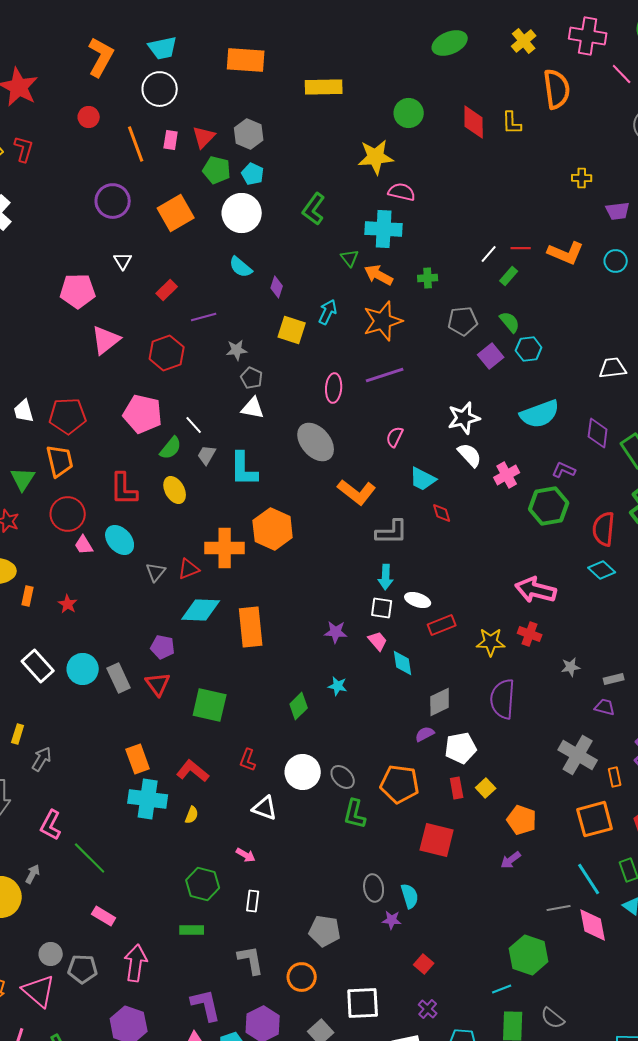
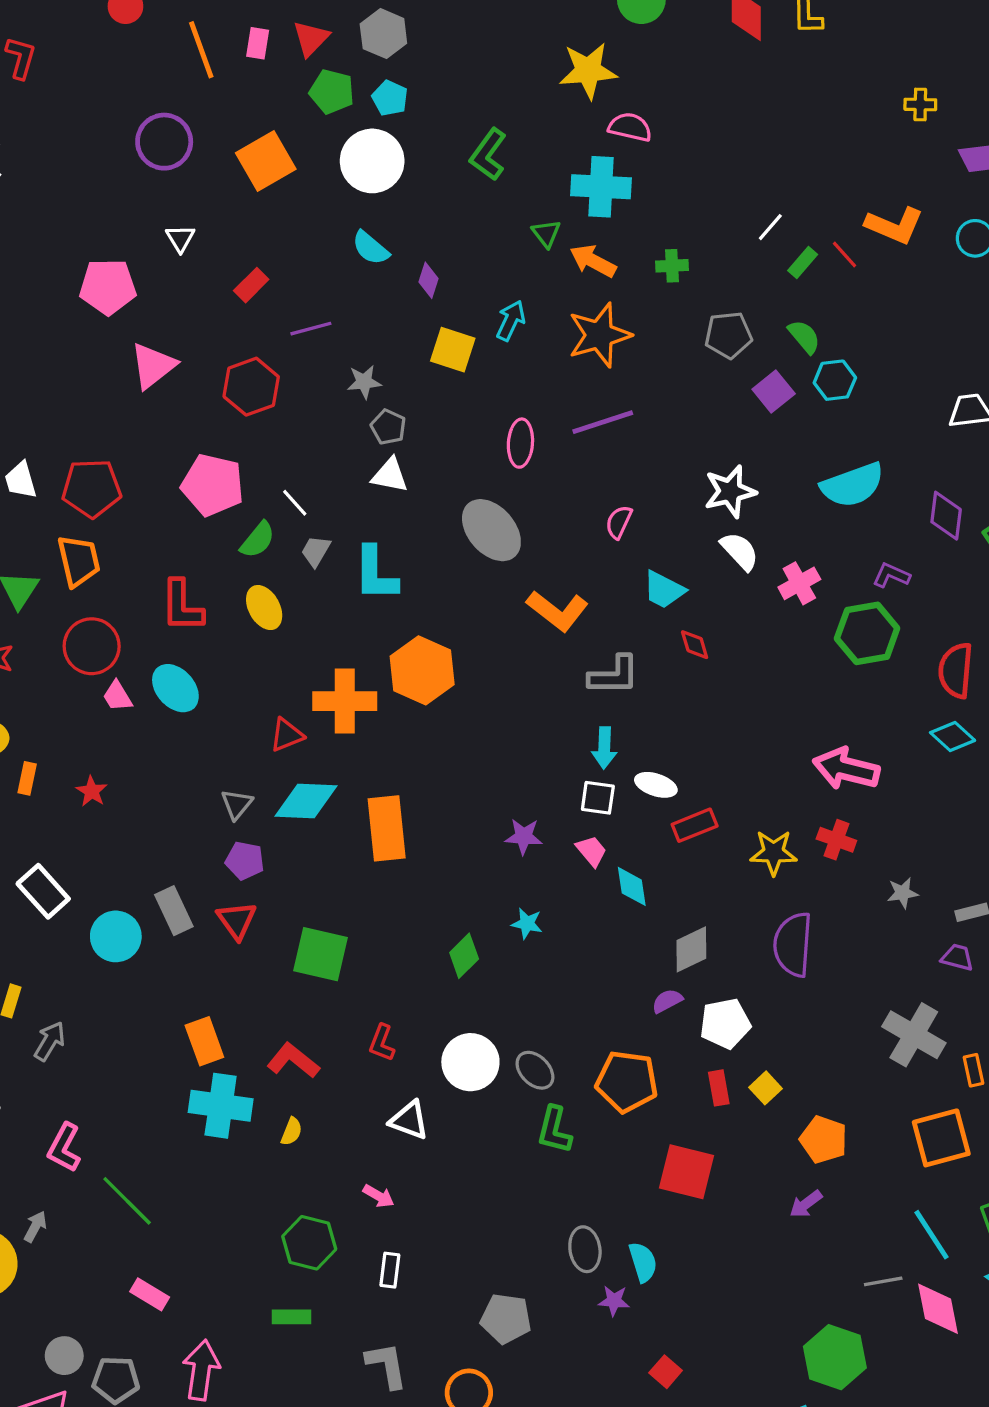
red line: (521, 248) -> (845, 254), moved, turned 48
gray triangle: (156, 572) -> (237, 804), moved
cyan circle: (83, 669) -> (116, 936), moved

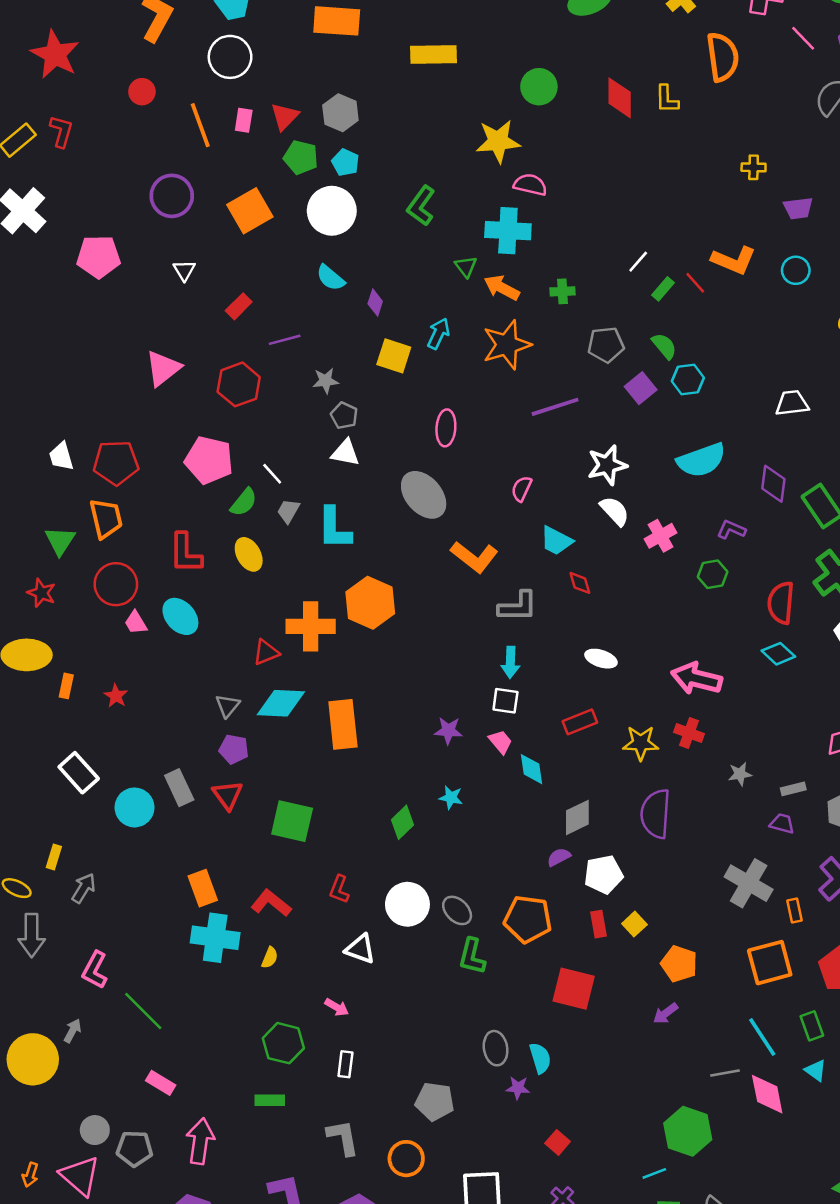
pink pentagon: (108, 287) -> (99, 257), moved
purple line: (603, 422) -> (555, 407), moved
green hexagon: (867, 633) -> (713, 574), size x0.6
white ellipse: (656, 785) -> (601, 659), moved

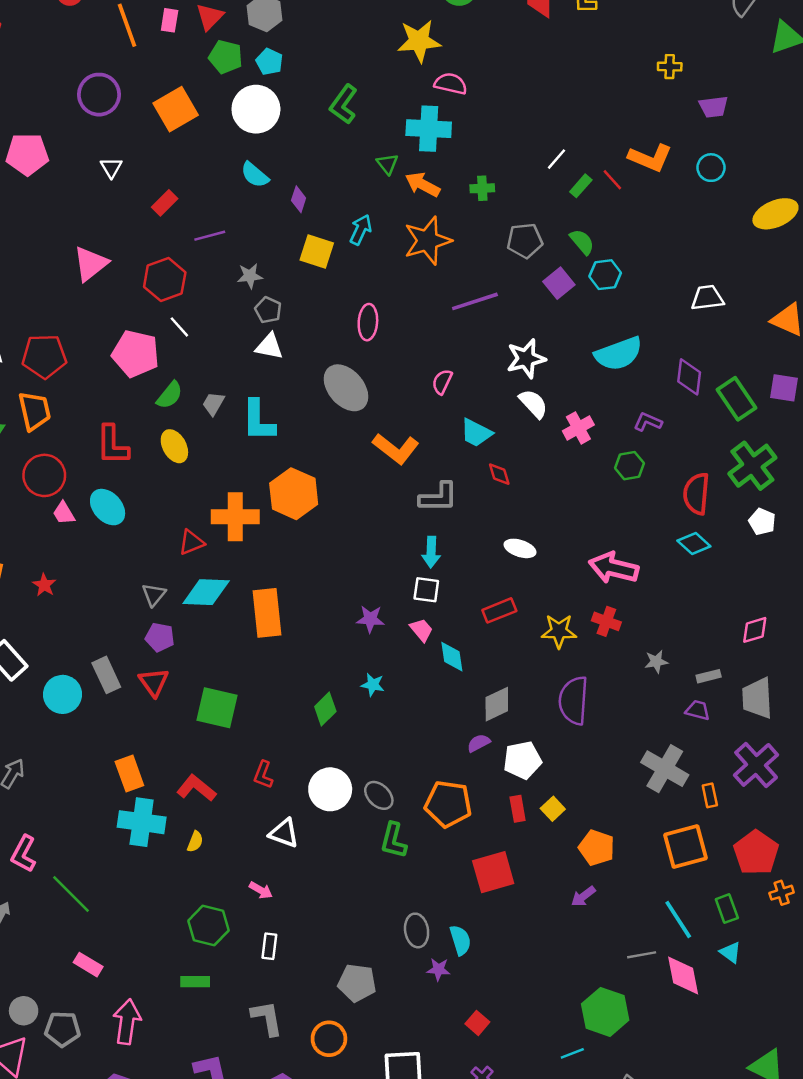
white line: (272, 474) -> (179, 327), moved
red square: (574, 989) -> (493, 872), turned -30

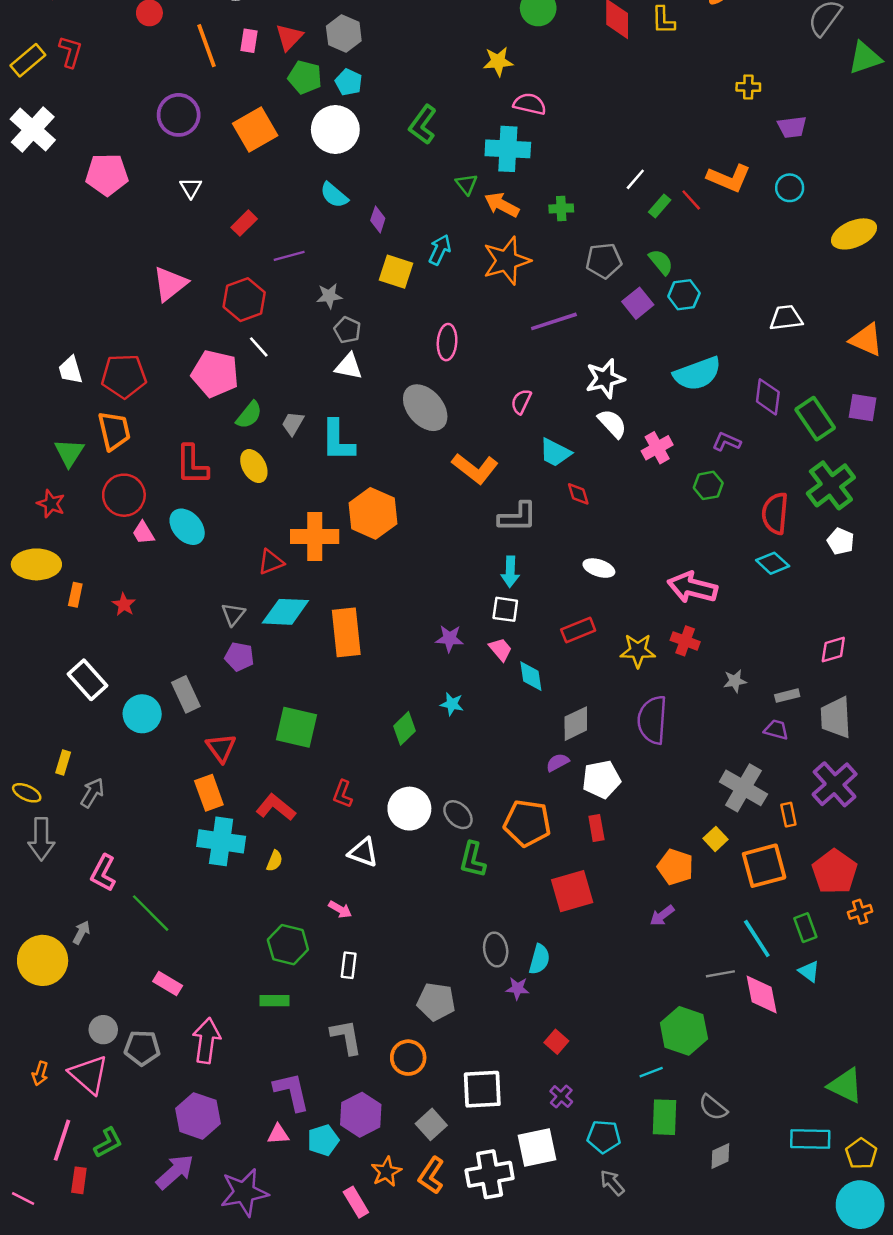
yellow star: (419, 41) -> (498, 61), size x0.7
red triangle: (154, 682) -> (221, 748), moved
yellow square: (553, 809) -> (716, 839), moved
cyan semicircle: (460, 940) -> (539, 959), turned 32

